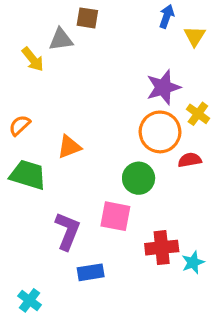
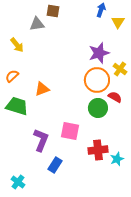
yellow arrow: (33, 59) -> (17, 45), moved
red semicircle: (190, 160) -> (115, 97), turned 40
green circle: (139, 178) -> (98, 108), moved
blue rectangle: (91, 272) -> (55, 165), turned -49

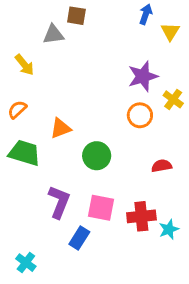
orange circle: (97, 80) -> (140, 115), size x0.7
red semicircle: (115, 97) -> (162, 166), moved, turned -40
green circle: (98, 108) -> (97, 156), moved
pink square: (70, 131) -> (101, 208), moved

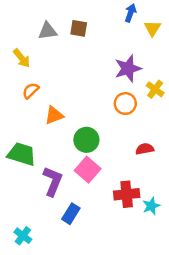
brown square: (76, 16) -> (79, 28), moved
orange semicircle: (17, 110) -> (31, 91), moved
green trapezoid: (24, 153) -> (22, 154), moved
pink square: (101, 208) -> (88, 170), moved, turned 30

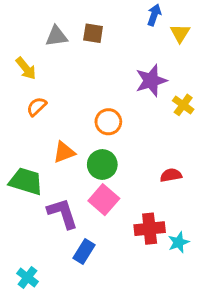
orange circle: (125, 104) -> (108, 122), moved
orange triangle: (54, 115) -> (64, 152), moved
purple L-shape: (53, 181) -> (63, 213), turned -40

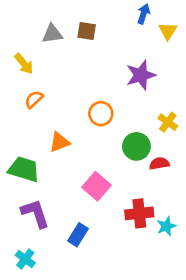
yellow cross: (183, 105) -> (168, 122), moved
green circle: (102, 165) -> (136, 146), moved
purple L-shape: (63, 213) -> (35, 213), moved

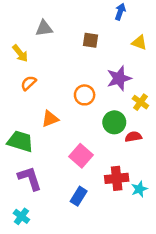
brown square: (87, 31) -> (90, 40), moved
yellow triangle: (168, 31) -> (139, 43), moved, turned -42
purple star: (141, 75) -> (119, 78), moved
blue rectangle: (78, 235) -> (79, 196), moved

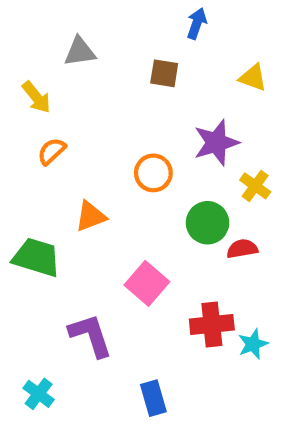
blue arrow: (120, 12) -> (197, 23), moved
purple L-shape: (30, 178) -> (91, 335), moved
blue rectangle: (79, 196) -> (153, 398), moved, turned -48

